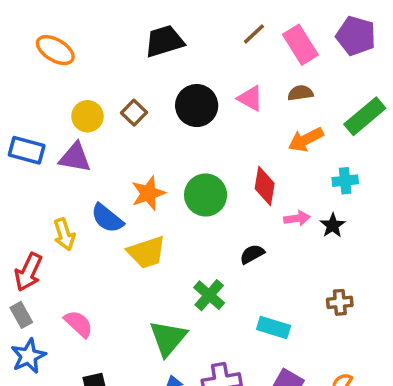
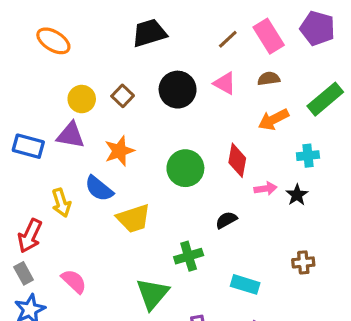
brown line: (254, 34) -> (228, 39), moved
blue rectangle: (27, 150) -> (28, 146), moved
orange star: (148, 193) -> (119, 151), moved
green cross: (209, 295) -> (189, 256), turned 32

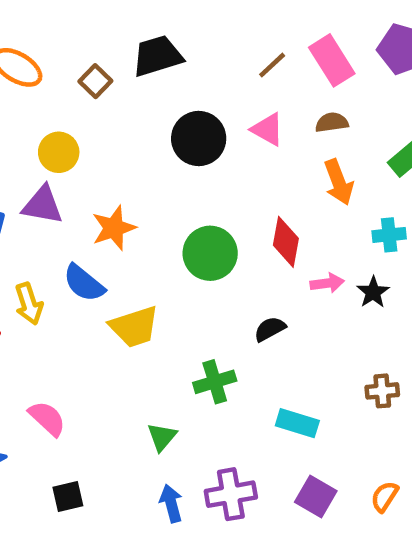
brown square: (123, 96) -> (95, 81), moved
orange arrow: (273, 119) -> (339, 182), turned -84
green triangle: (152, 294) -> (162, 437), size x0.6

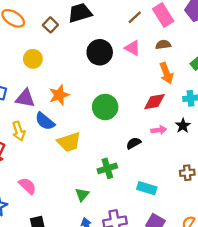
purple triangle: (43, 205) -> (25, 98), moved
red diamond: (286, 242) -> (154, 102), moved, turned 70
pink arrow: (327, 283) -> (159, 130), moved

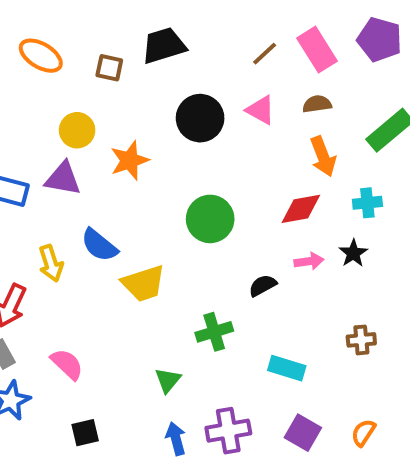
brown square: (50, 25) -> (109, 68), turned -32
orange star: (59, 95) -> (129, 160), moved
purple triangle: (25, 98) -> (63, 179), moved

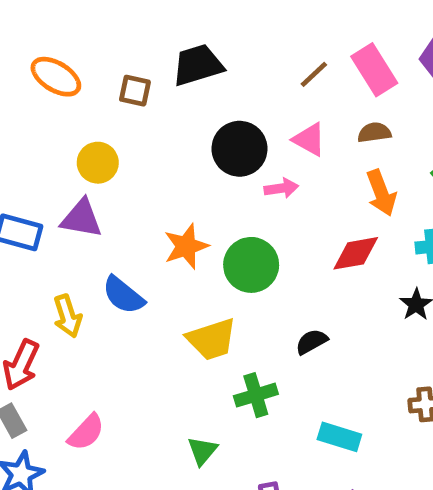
orange star: (129, 160) -> (186, 246), moved
pink arrow: (309, 261) -> (281, 188), moved
yellow trapezoid: (144, 283) -> (212, 339), moved
pink semicircle: (67, 364) -> (86, 432), turned 90

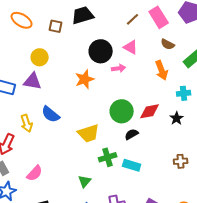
brown semicircle: (374, 132) -> (168, 44), moved, turned -144
orange star: (186, 246) -> (85, 79), moved
red diamond: (356, 253) -> (150, 111), moved
green circle: (251, 265) -> (122, 111), moved
cyan rectangle: (339, 437) -> (132, 165), moved

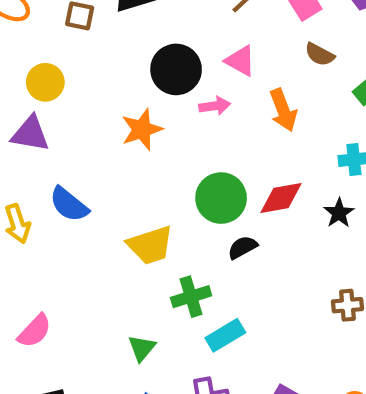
orange arrow: (162, 70) -> (283, 110), moved
cyan rectangle: (132, 165) -> (225, 335), moved, turned -48

